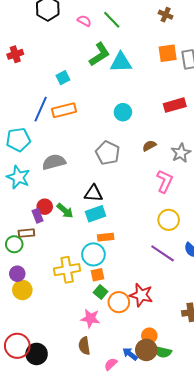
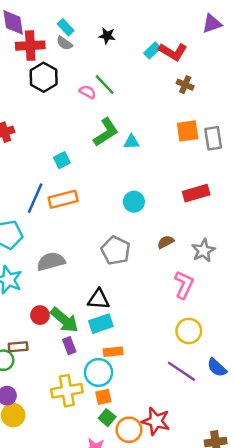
green line: (112, 20) -> (105, 85), moved
cyan triangle: (121, 62) -> (131, 142), size x0.6
green arrow: (65, 211) -> (64, 320), size x1.4
purple rectangle: (38, 216) -> (69, 346), moved

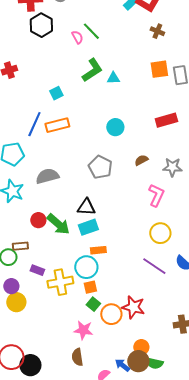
pink semicircle: (88, 92) -> (77, 37), turned 32
gray star: (203, 250) -> (172, 167), turned 30
purple rectangle: (69, 346) -> (37, 270), moved, turned -48

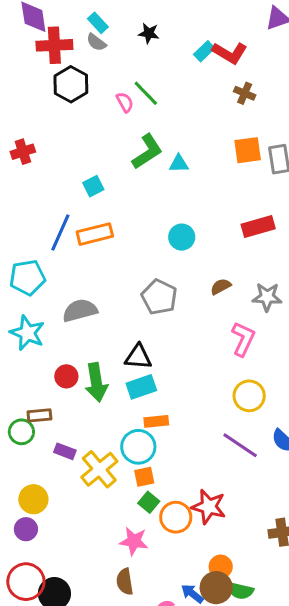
green arrow: (58, 224) -> (96, 382), turned 40
yellow cross: (60, 282) -> (99, 469), turned -30
purple circle: (11, 286) -> (26, 529), moved

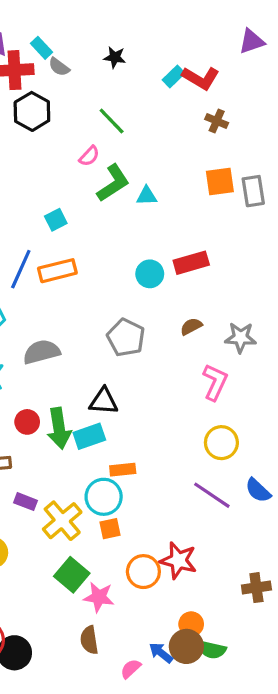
cyan rectangle: (98, 23) -> (41, 48), moved
pink semicircle: (125, 102) -> (89, 156), moved, turned 72
red rectangle: (258, 227) -> (191, 263), moved
cyan rectangle: (141, 387) -> (89, 436), moved
green square: (149, 502) -> (72, 575), moved, size x1.5

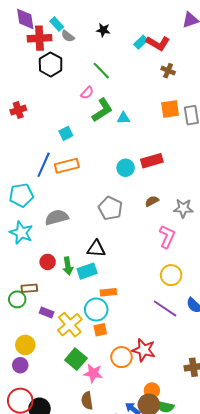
green arrow: (59, 428) -> (68, 266), size x0.7

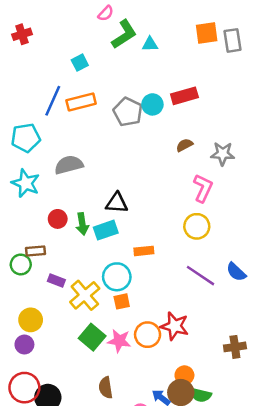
gray pentagon: (110, 208) -> (128, 112), moved
yellow circle: (171, 275) -> (197, 226), moved
orange rectangle: (108, 292) -> (144, 251), moved
pink star: (93, 373) -> (119, 341), moved

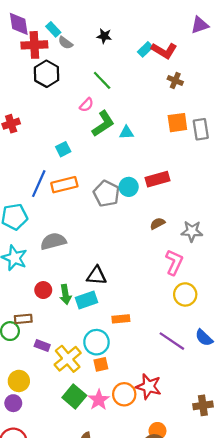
yellow circle: (197, 226) -> (185, 294), moved
pink star: (119, 341) -> (99, 400), turned 30

